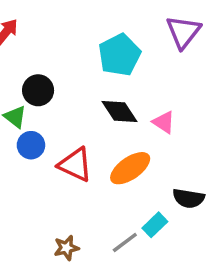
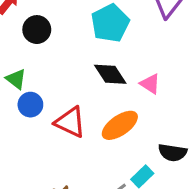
black circle: (38, 90) -> (37, 30), moved

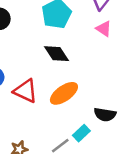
pink triangle: (150, 84) -> (104, 29), moved

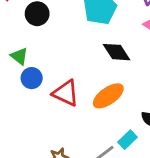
black diamond: (57, 54) -> (117, 52), moved

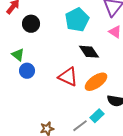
red triangle: (66, 93) -> (68, 77), moved
orange ellipse: (108, 96) -> (96, 82), moved

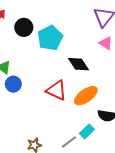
cyan pentagon: (77, 20) -> (50, 38), moved
black circle: (31, 24) -> (24, 27), moved

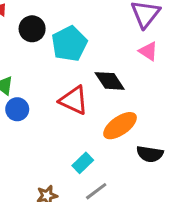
red triangle: (56, 90) -> (74, 100), moved
cyan rectangle: (87, 131) -> (83, 163), moved

